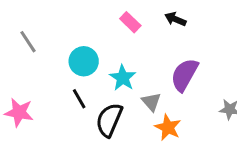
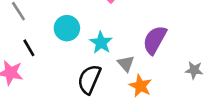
black line: (79, 99) -> (29, 48), moved

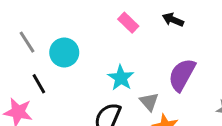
cyan circle: (67, 28) -> (64, 52), moved

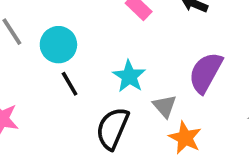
black line: (39, 84) -> (70, 84), moved

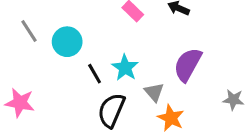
black line: (70, 84) -> (95, 74), moved

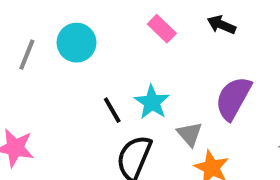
gray line: (29, 31) -> (27, 55), turned 55
cyan circle: (67, 42) -> (76, 43), moved

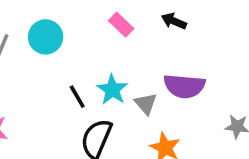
purple semicircle: (233, 98) -> (184, 86), turned -114
gray triangle: (190, 134) -> (146, 104), moved

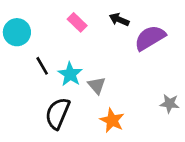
purple semicircle: (184, 86) -> (150, 38), moved, turned 144
black line: (77, 97) -> (42, 66), moved

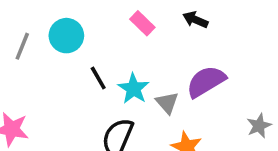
purple semicircle: (150, 38) -> (206, 82), moved
gray star: (170, 104) -> (259, 126), turned -30

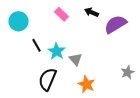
purple semicircle: (206, 82) -> (116, 24), moved

